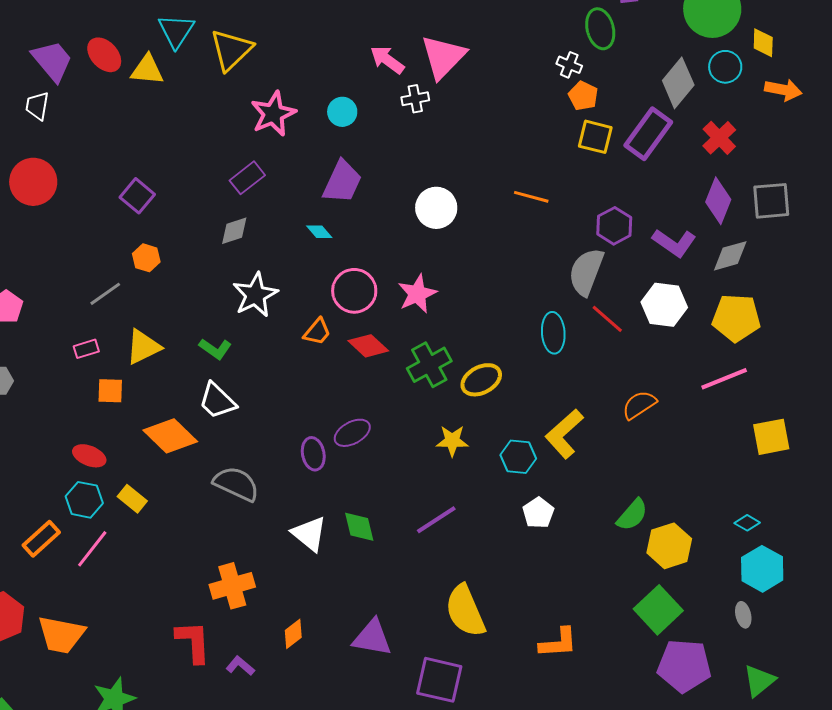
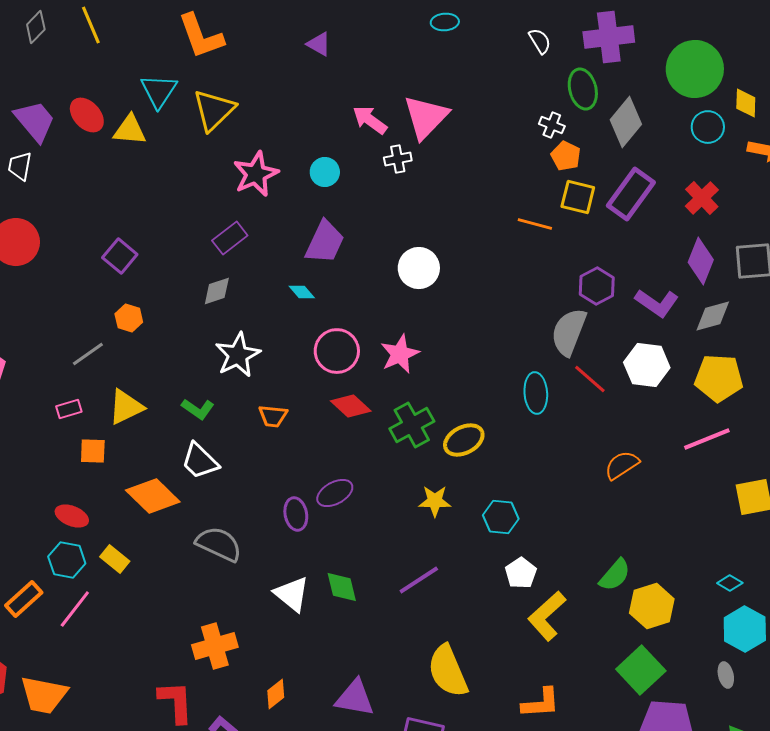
gray diamond: (678, 83) -> (626, 122), moved
orange line: (531, 197) -> (535, 224), moved
orange trapezoid: (317, 332) -> (273, 416), moved, turned 56
yellow L-shape: (564, 434) -> (547, 616), moved

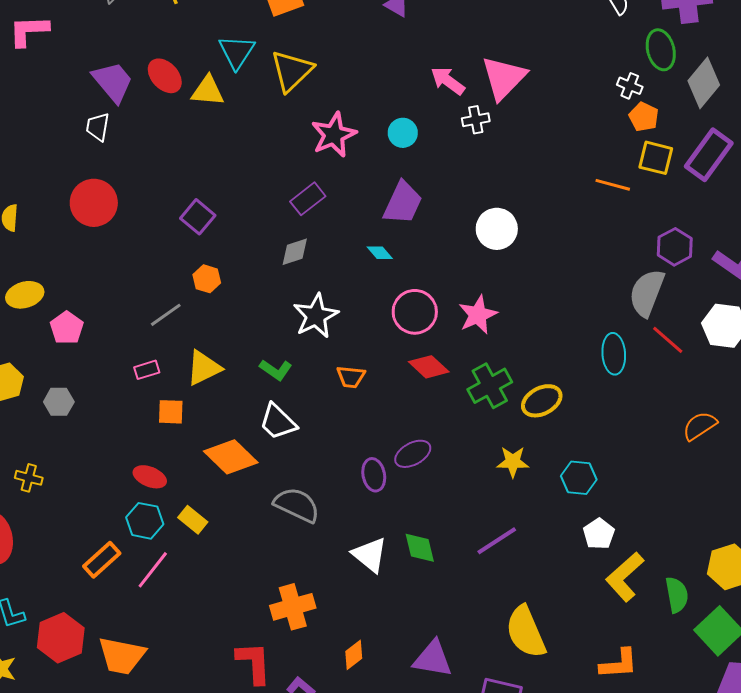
green semicircle: (615, 575) -> (677, 595), moved, turned -51

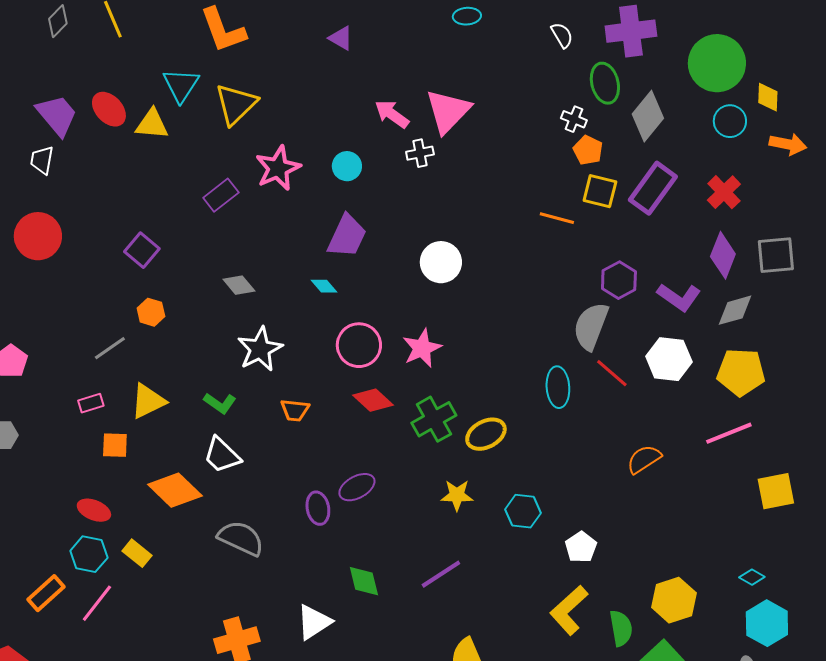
purple rectangle: (308, 199) -> (221, 195), moved
gray diamond: (295, 252) -> (239, 285), turned 68
white pentagon: (599, 534) -> (581, 547), moved
white triangle: (370, 555) -> (314, 622), moved, turned 48

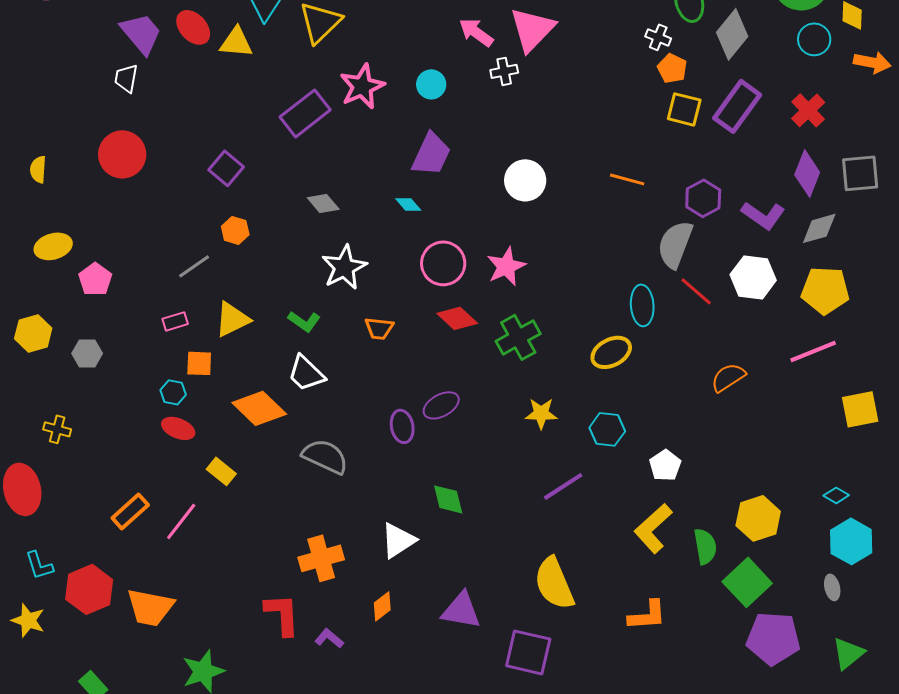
purple rectangle: (221, 195) -> (305, 113), size x1.4
orange line: (557, 218) -> (627, 179), moved
yellow ellipse: (486, 434) -> (611, 352), moved
cyan hexagon: (89, 554) -> (173, 392), moved, size x0.7
purple line: (441, 574) -> (563, 486), moved

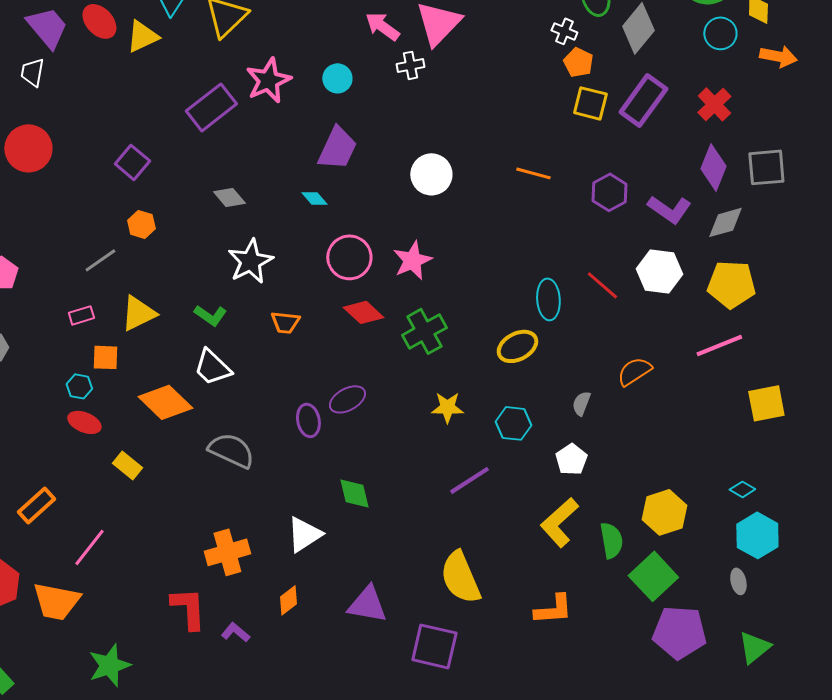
yellow triangle: (236, 42) -> (142, 36), turned -30
gray semicircle: (675, 244) -> (581, 403), moved, size x0.5
pink line: (181, 521) -> (89, 547), moved

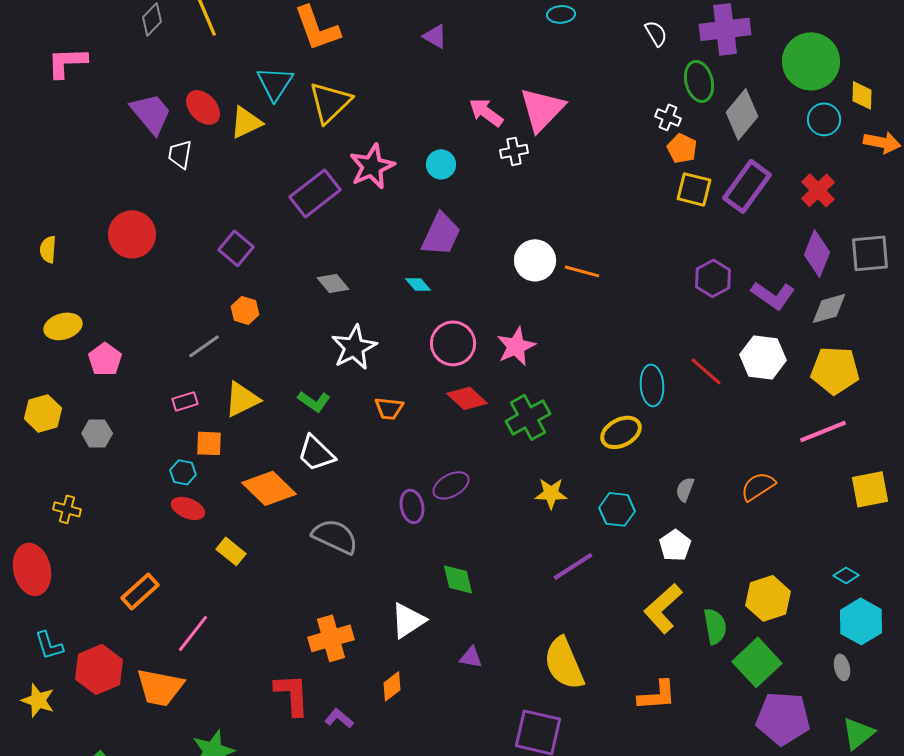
white trapezoid: (32, 72) -> (180, 154), moved
orange line: (533, 173) -> (582, 271), moved
orange semicircle: (634, 371) -> (758, 486), moved
purple triangle: (367, 604) -> (471, 657), moved, size x0.6

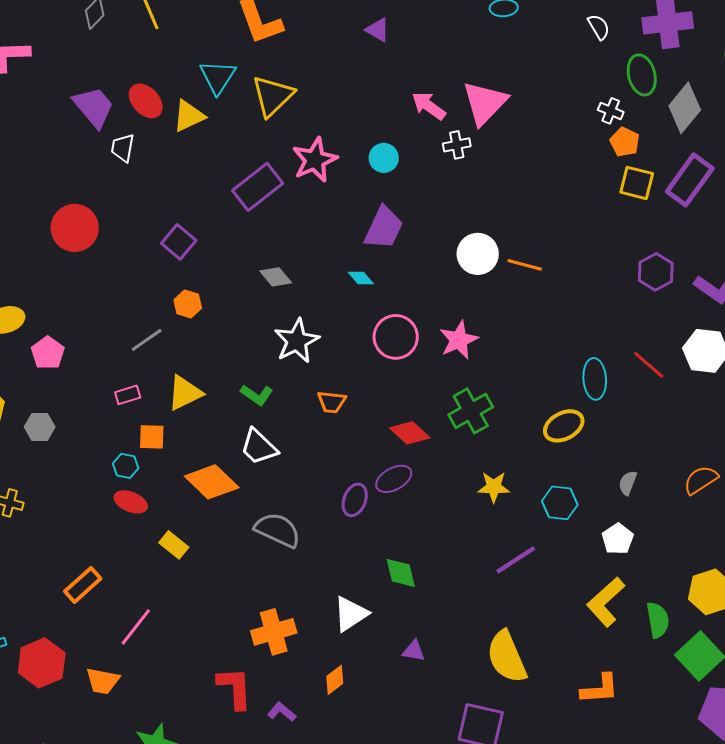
red diamond: (467, 398) -> (410, 433), moved
purple ellipse: (412, 506) -> (355, 500), turned 32
orange trapezoid: (160, 687) -> (103, 681), size x0.7

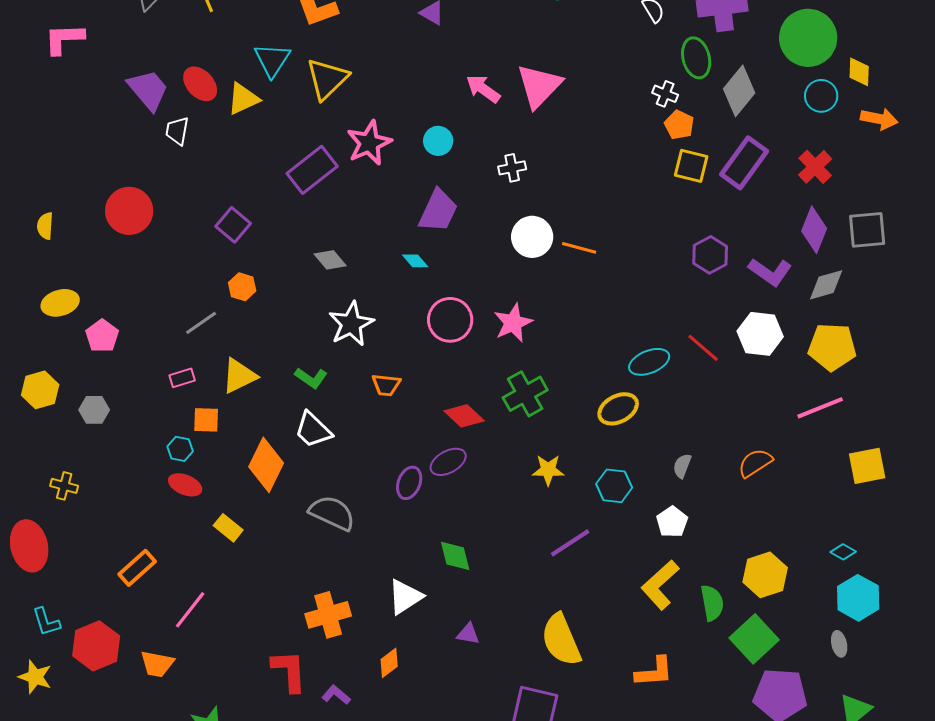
white cross: (457, 145) -> (512, 168), moved
cyan ellipse: (595, 379) -> (649, 362), turned 72
orange diamond: (212, 482) -> (266, 465), turned 72

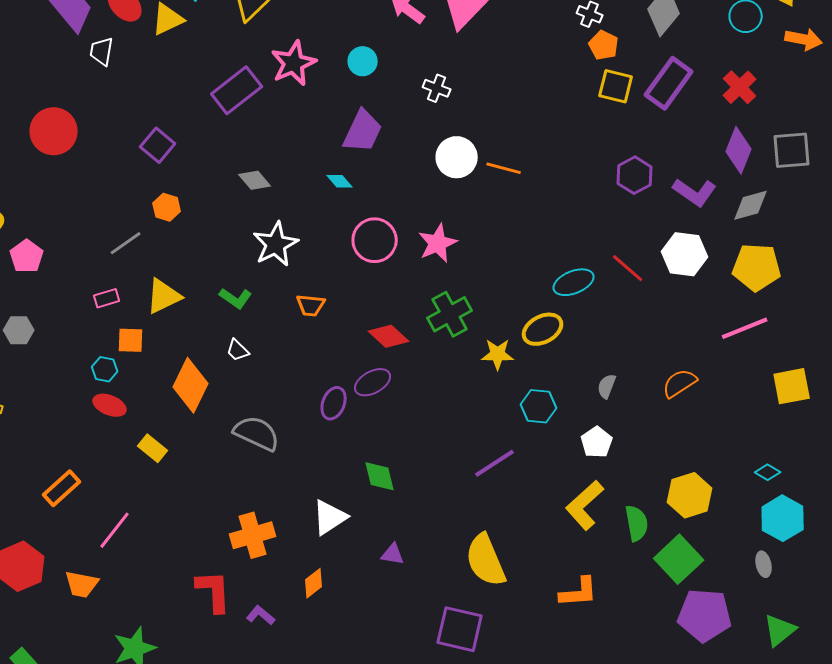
white cross: (512, 168) -> (437, 88), turned 32
white trapezoid: (313, 430) -> (238, 350), size x0.6
yellow star: (548, 470) -> (498, 354), moved

